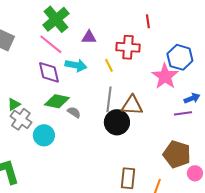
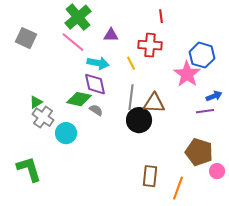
red line: (148, 21) -> (161, 16), moved
purple diamond: (49, 72) -> (95, 84), moved

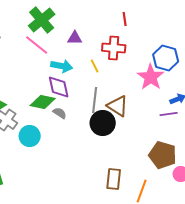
brown triangle: (154, 103) -> (118, 106), turned 30

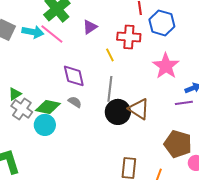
purple triangle: (75, 38) -> (90, 27), turned -35
blue hexagon: (166, 58) -> (162, 23), moved
cyan arrow: (62, 66) -> (33, 32), moved
green diamond: (43, 102) -> (48, 107), moved
brown triangle: (118, 106) -> (139, 109), moved

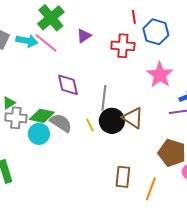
yellow line: (110, 55) -> (90, 125), moved
gray semicircle: (75, 102) -> (61, 123), moved, size x1.6
gray cross: (22, 109) -> (16, 118), turned -30

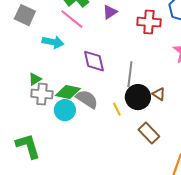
cyan arrow: (27, 41) -> (53, 42), moved
brown triangle: (133, 118) -> (159, 94), size x0.6
yellow line: (90, 125) -> (117, 109), moved
brown rectangle: (123, 177) -> (149, 133), moved, turned -50

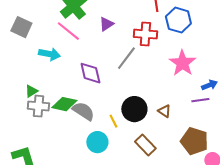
gray line: (130, 74) -> (126, 58), moved, turned 30
brown triangle: (159, 94) -> (164, 111), moved
cyan circle: (65, 110) -> (97, 142), moved

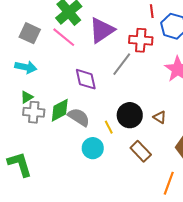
purple triangle: (106, 24) -> (102, 30), size x1.8
gray square: (21, 27) -> (30, 33), moved
cyan arrow: (49, 54) -> (26, 67), moved
green diamond: (64, 104) -> (60, 110), turned -40

